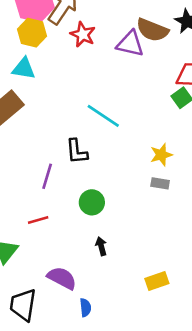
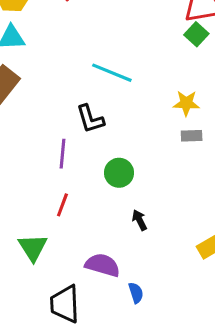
yellow star: (161, 155) -> (186, 103), turned 30
red line: (38, 220) -> (62, 205), turned -42

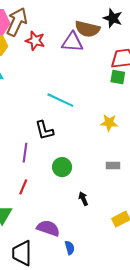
green square: (196, 34) -> (118, 77), turned -35
gray rectangle: (192, 136) -> (113, 166), moved
black arrow: (140, 220) -> (83, 199), moved

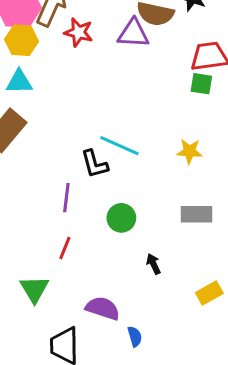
cyan line: (60, 100) -> (119, 146), moved
gray rectangle: (113, 166) -> (196, 214), size x1.5

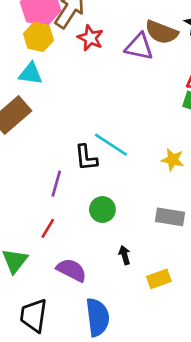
yellow rectangle: (209, 293) -> (159, 279), moved
purple semicircle: (103, 308) -> (72, 270), moved
blue semicircle: (135, 337) -> (98, 317), size x2.0

